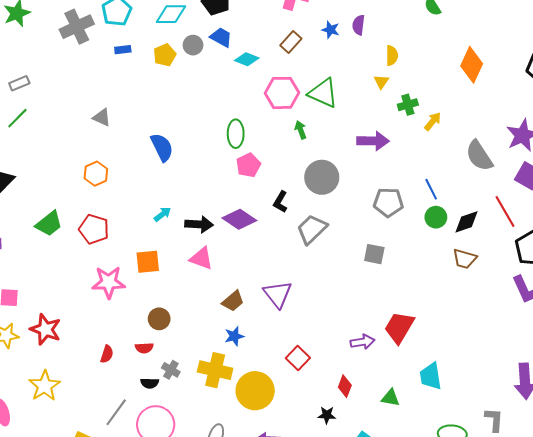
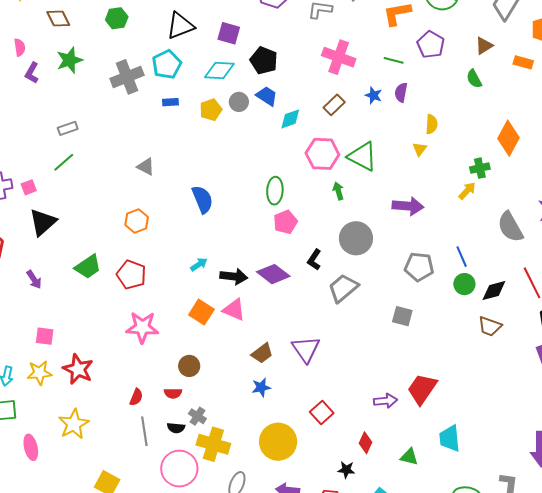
cyan diamond: (247, 59) -> (290, 119), turned -45
green cross: (408, 105) -> (480, 168), moved
orange square: (148, 262) -> (201, 312), moved, turned 35
yellow cross: (215, 370) -> (213, 444), moved
gray line: (116, 412) -> (144, 431), moved, turned -48

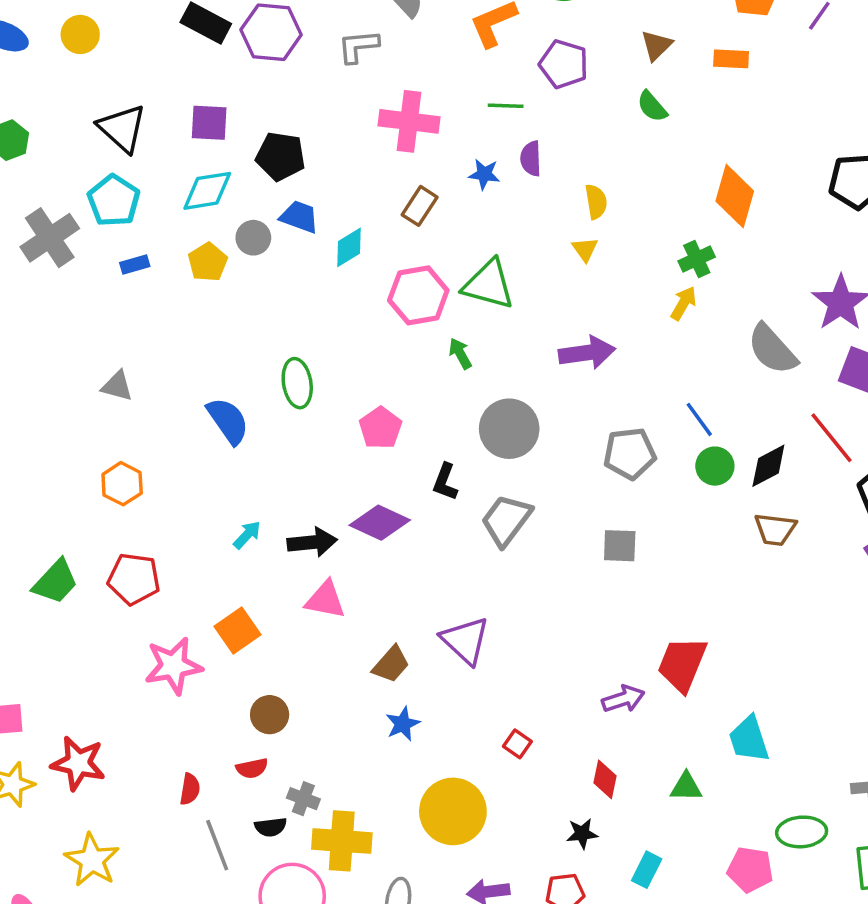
black triangle: (180, 26) -> (122, 128), turned -44
green ellipse: (275, 191) -> (297, 383), moved
orange square: (201, 312) -> (237, 630), moved, turned 35
red square: (322, 412) -> (517, 744), size x0.7

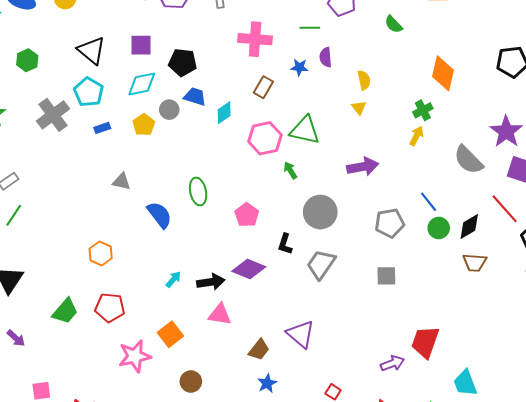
gray triangle: (117, 386) -> (122, 182), moved

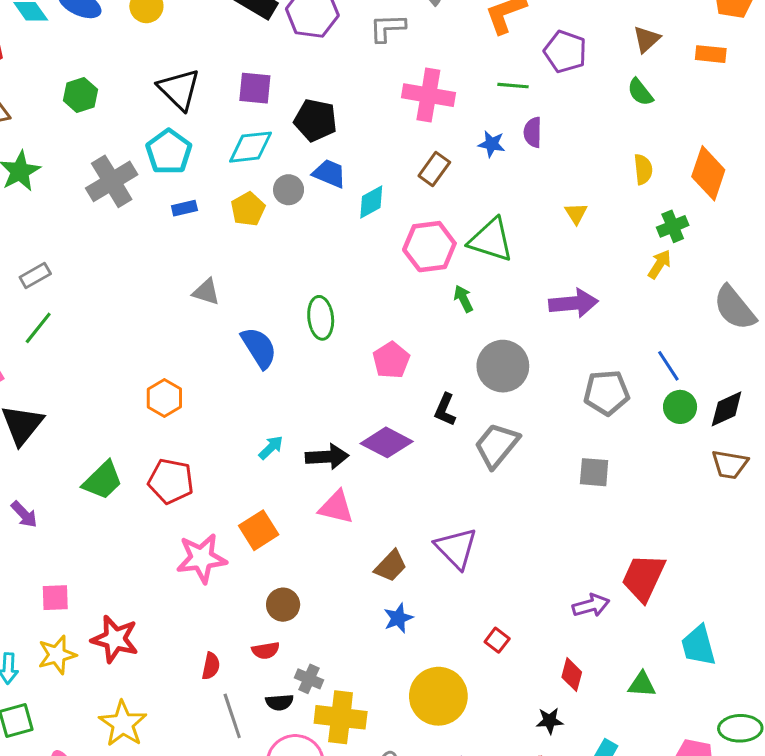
yellow semicircle: (364, 80) -> (643, 169), moved

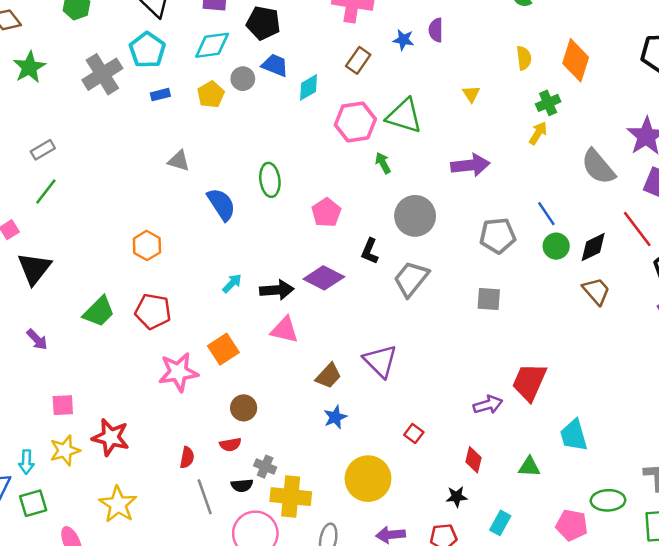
brown trapezoid: (730, 464) -> (596, 291), turned -140

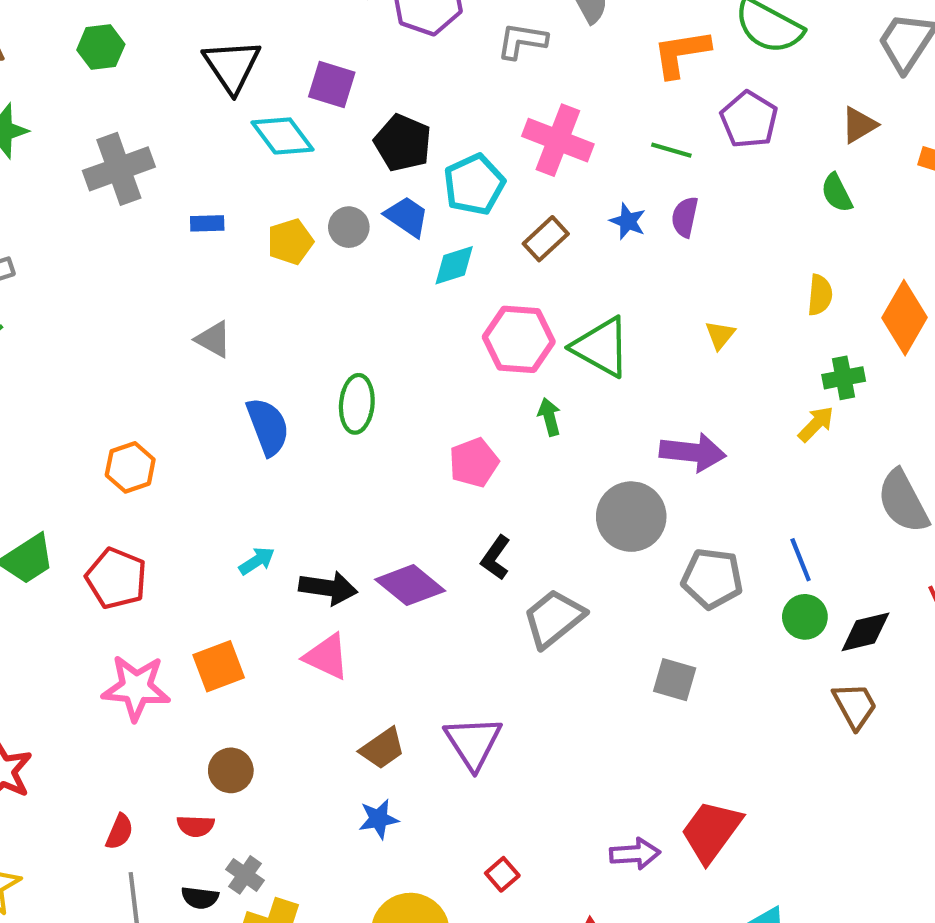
cyan diamond: (212, 45) -> (282, 136), moved, turned 48
cyan pentagon: (147, 50) -> (474, 184), moved
pink pentagon: (326, 213) -> (474, 463), moved
gray circle: (415, 216) -> (631, 517), moved

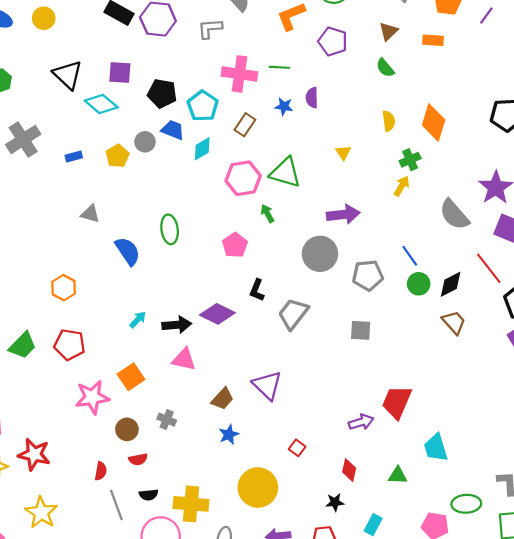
green line: (671, 150) -> (279, 67), moved
brown circle: (231, 770) -> (127, 429), moved
gray cross: (245, 875) -> (167, 420), moved

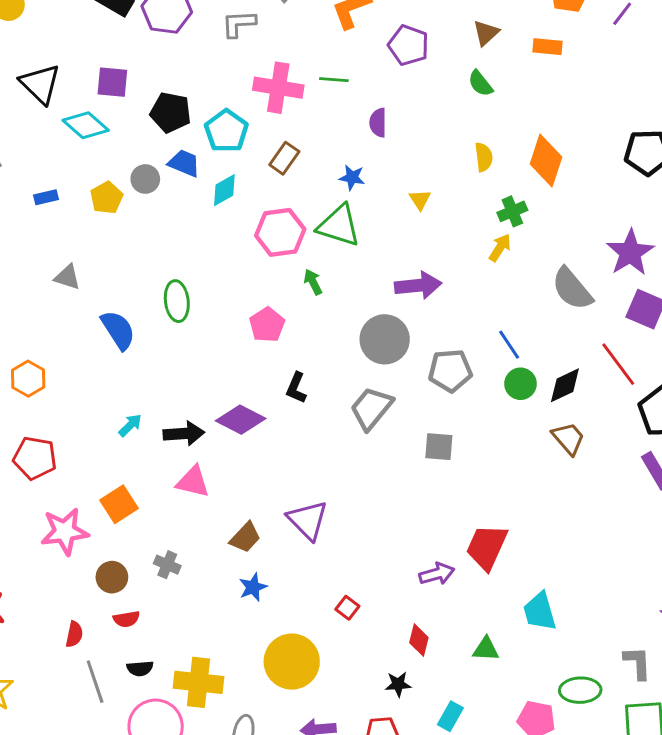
blue star: (284, 106) -> (352, 177), moved
gray trapezoid: (293, 314) -> (371, 408), moved

